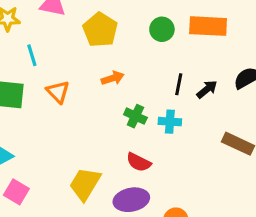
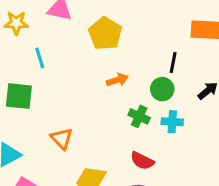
green circle: (162, 29) -> (162, 89), moved
black line: (179, 84) -> (173, 62), moved
orange triangle: (58, 92) -> (62, 138), moved

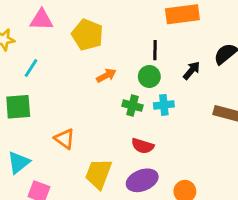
cyan line: (40, 58) -> (31, 68), turned 60

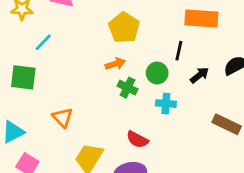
yellow pentagon: (87, 35) -> (124, 28), moved
black line: (155, 50) -> (179, 51), moved
green cross: (132, 106) -> (128, 88), moved

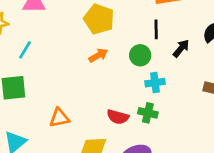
green cross: (128, 88) -> (148, 113), moved
orange triangle: (63, 118) -> (59, 118), turned -45
red semicircle: (137, 139) -> (118, 117), moved

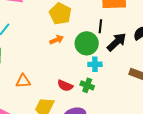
black arrow: (181, 48) -> (117, 42), size x1.5
green circle: (140, 55) -> (87, 43), size x1.5

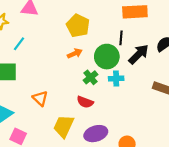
orange triangle: (23, 81) -> (40, 98), turned 49
green cross: (87, 85) -> (91, 77), moved, turned 32

